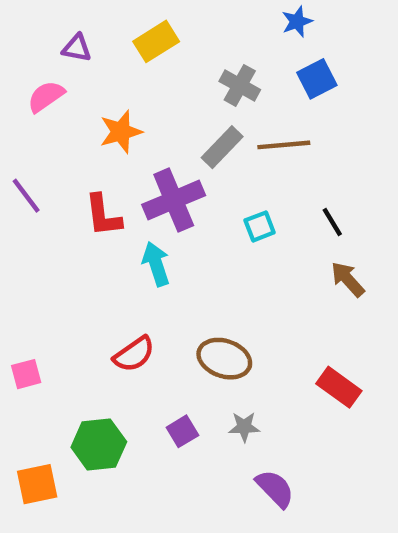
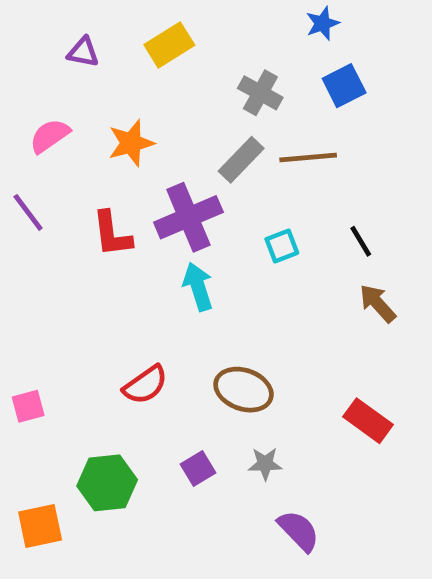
pink semicircle: (46, 96) -> (50, 136), moved
cyan arrow: (156, 264) -> (198, 287), moved

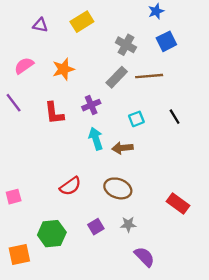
purple cross: (188, 217) -> (91, 105), size x0.6
brown arrow: (378, 303) -> (122, 148), moved, turned -54

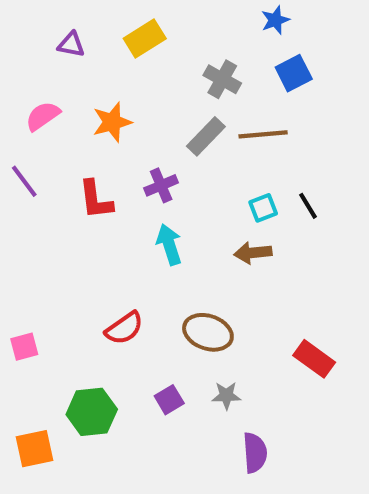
cyan square: (136, 119) -> (263, 208), moved
brown arrow: (122, 148) -> (253, 253), moved
purple semicircle: (144, 257) -> (255, 453), turned 40

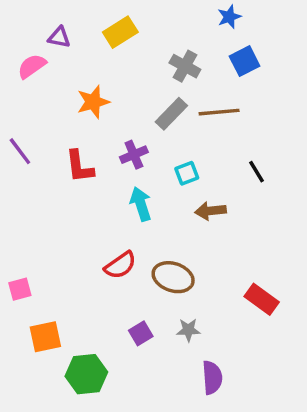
pink semicircle: (43, 116) -> (32, 66), moved
cyan square: (263, 208) -> (187, 173), moved
red semicircle: (124, 328) -> (120, 265), moved
green hexagon: (92, 412) -> (86, 374), moved
orange square: (35, 449) -> (45, 337), moved

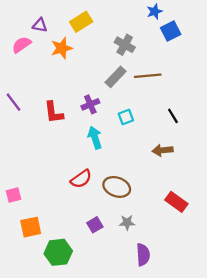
blue square: (245, 61) -> (171, 31), moved
orange star: (93, 102) -> (62, 48), moved
brown arrow: (211, 211) -> (163, 150), moved

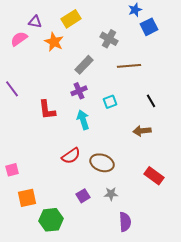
orange star: (62, 48) -> (54, 42), turned -30
gray rectangle: (116, 77) -> (84, 65), moved
red L-shape: (54, 112) -> (47, 110), moved

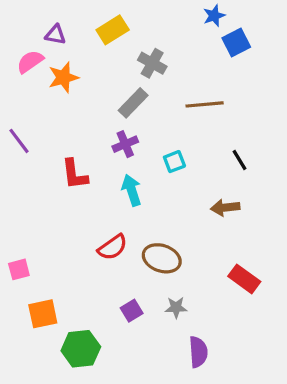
gray cross: (109, 39) -> (152, 63), moved
orange star: (54, 42) -> (63, 77), moved, turned 30

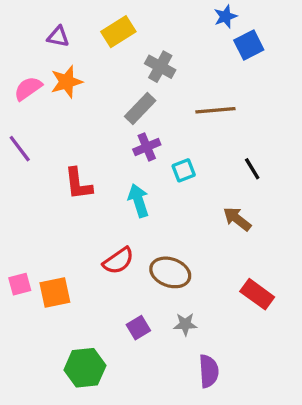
pink semicircle: (30, 62) -> (28, 88), moved
purple cross: (125, 144) -> (147, 147), moved
brown arrow: (225, 208) -> (237, 219), turned 44
orange square: (43, 314) -> (55, 292), moved

